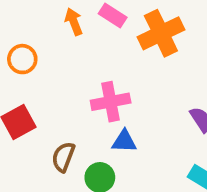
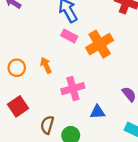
orange arrow: (74, 22) -> (46, 65), moved
blue triangle: (124, 141) -> (98, 112), moved

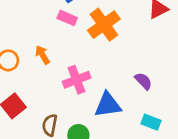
blue triangle: (98, 112) -> (108, 105), size x1.5

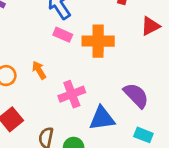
orange cross: (104, 25) -> (98, 41), turned 36
purple semicircle: (143, 81) -> (136, 95), size x1.5

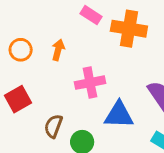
orange arrow: (39, 70) -> (58, 50), turned 36

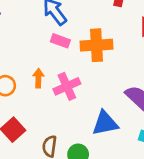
pink cross: (90, 83) -> (67, 86), moved

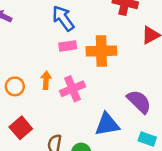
pink rectangle: (60, 41) -> (68, 46), turned -30

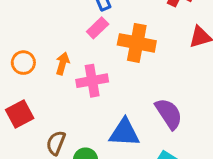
pink rectangle: (68, 46) -> (98, 28), turned -48

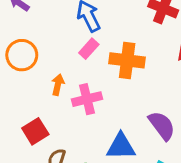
orange circle: (23, 63) -> (22, 55), moved, size x1.4
red square: (20, 114) -> (35, 131), moved

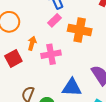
red square: (35, 131) -> (13, 58), moved

